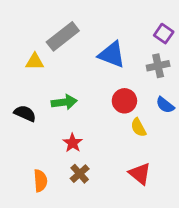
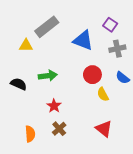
purple square: (164, 34) -> (110, 25), moved

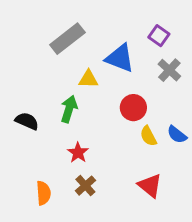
yellow triangle: (26, 46) -> (88, 79), moved
gray cross: (117, 49) -> (169, 70), turned -35
green arrow: (48, 76) -> (69, 109), turned -66
blue semicircle: (123, 78) -> (177, 135), moved

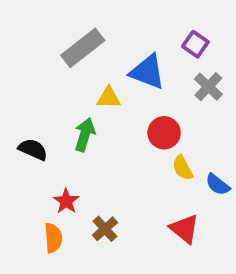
blue semicircle: (177, 135) -> (218, 184), moved
red star: (78, 153) -> (66, 201), moved

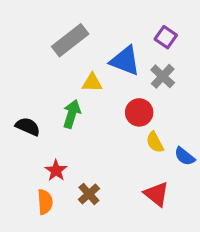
gray cross: (208, 87) -> (163, 76), moved

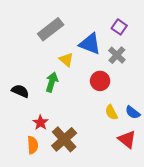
yellow triangle: (92, 83) -> (66, 60), turned 40
yellow semicircle: (155, 142) -> (111, 112), moved
brown cross: (89, 194) -> (64, 139), size x1.6
red triangle: (156, 194) -> (127, 139), moved

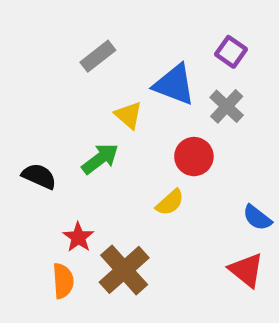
gray rectangle: (51, 29) -> (98, 56), size x0.7
green arrow: (52, 82) -> (100, 159), turned 36
yellow semicircle: (111, 112) -> (170, 202), moved, turned -104

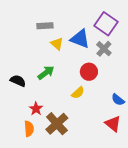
purple square: (231, 52) -> (106, 24), size x1.6
gray rectangle: (98, 56) -> (45, 26), turned 35
yellow triangle: (128, 115) -> (57, 44), moved

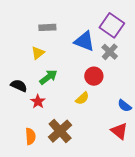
yellow triangle: (57, 44) -> (38, 53), moved, turned 40
red star: (36, 109) -> (38, 101), moved

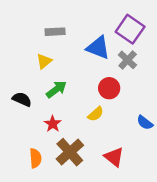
red star: (38, 101) -> (53, 124), moved
red triangle: (119, 131) -> (114, 157), moved

